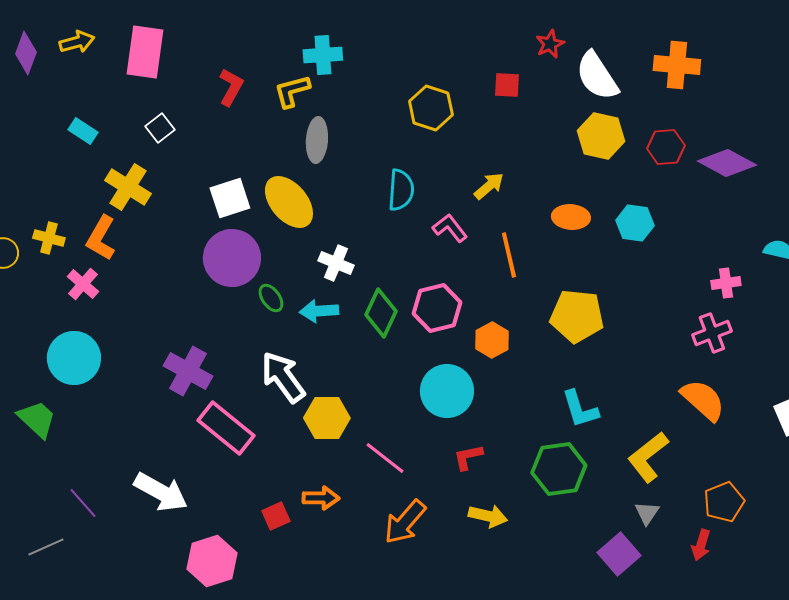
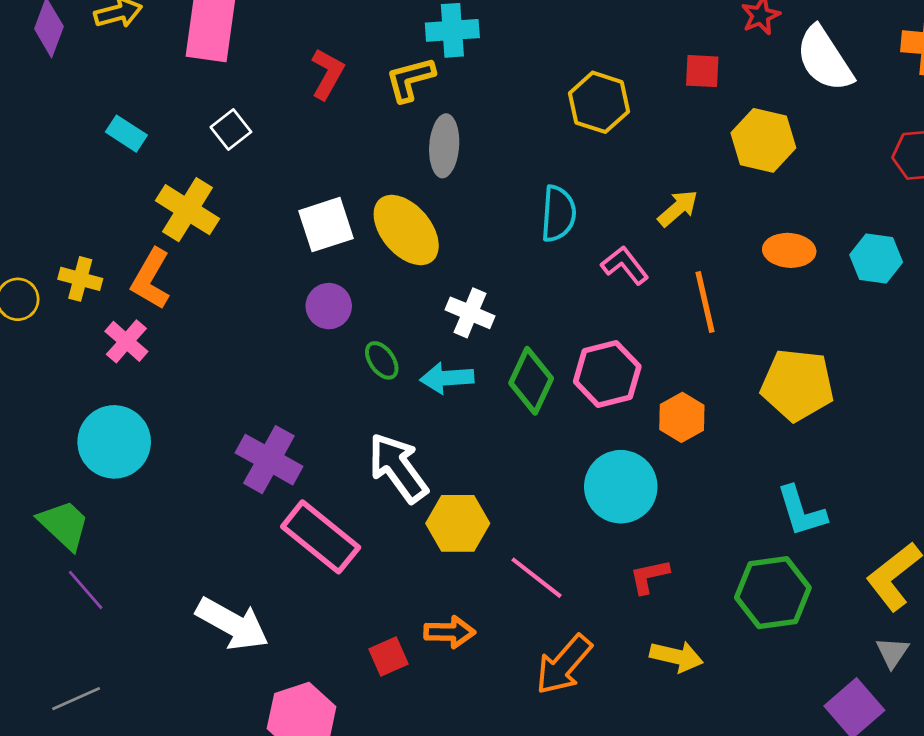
yellow hexagon: (601, 136) -> (763, 140), moved
purple circle: (232, 258) -> (329, 306), size x0.6
purple line: (83, 503) -> (86, 590), moved

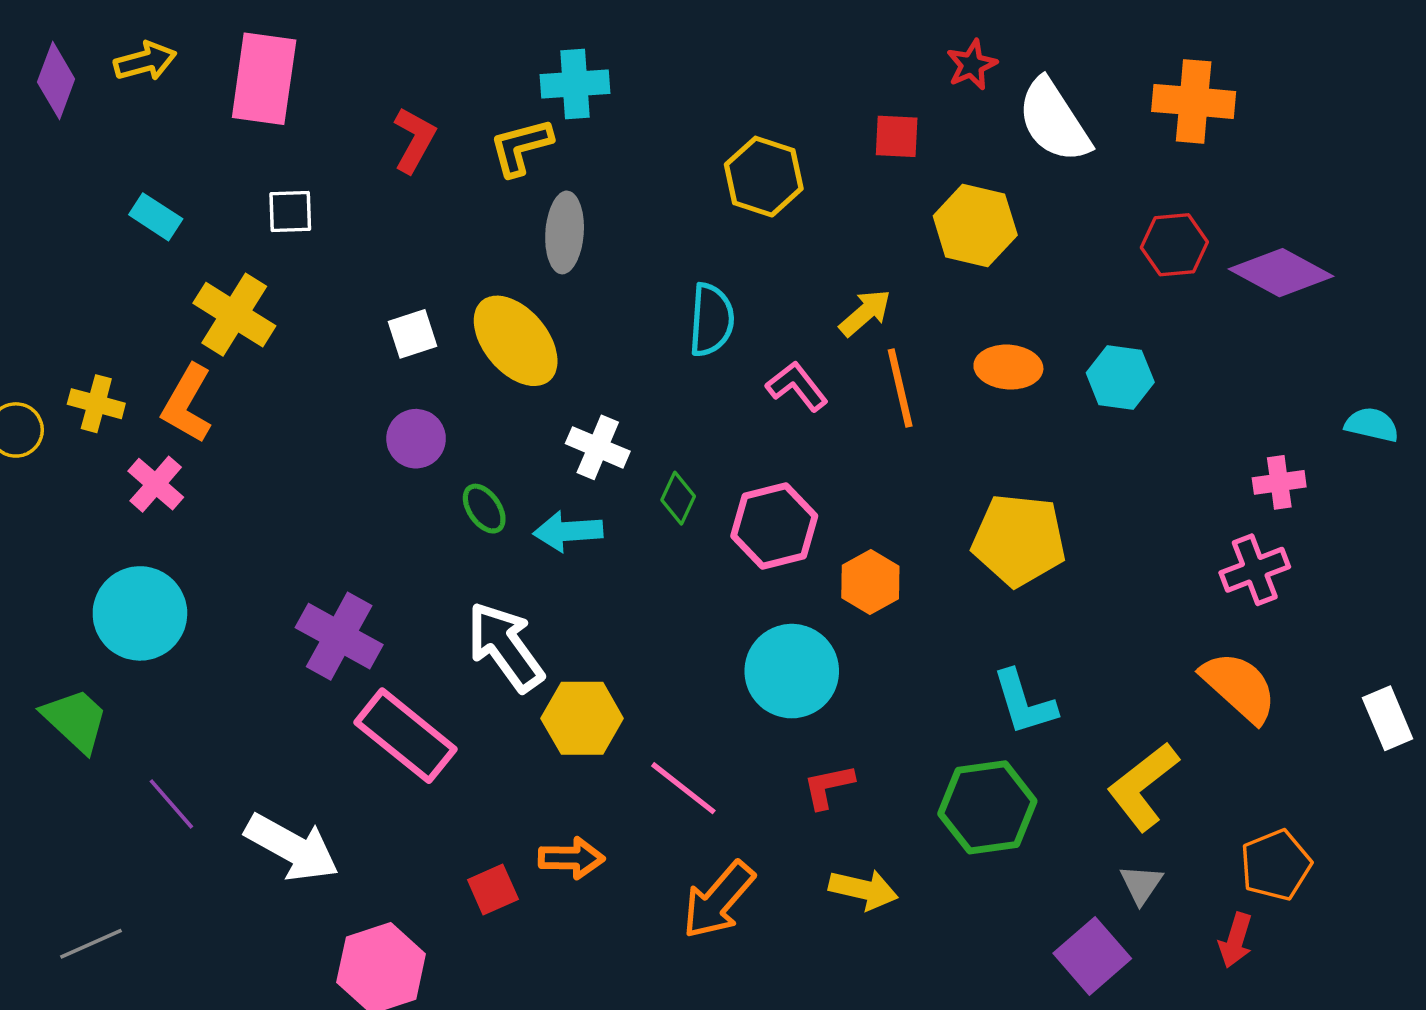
white square: (231, 130) -> (290, 212), turned 36
white square: (326, 225) -> (413, 334), size x0.7
orange line: (705, 302) -> (900, 388), moved
green diamond: (531, 381) -> (678, 498), moved, size x0.6
purple line: (86, 590) -> (171, 804), moved

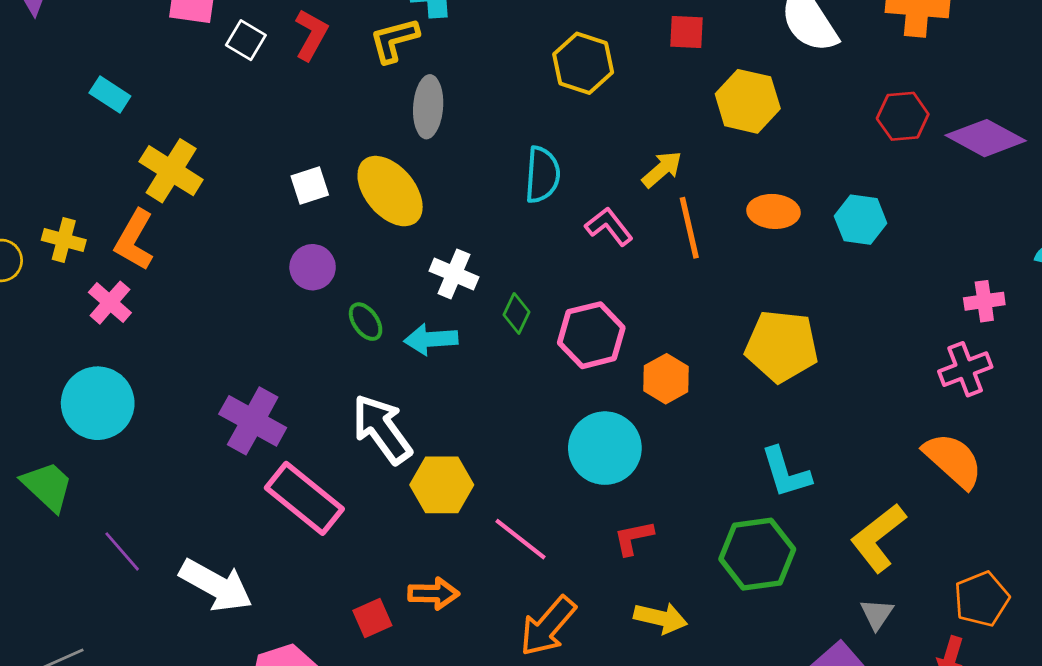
white square: (290, 212) -> (246, 40), moved, turned 33

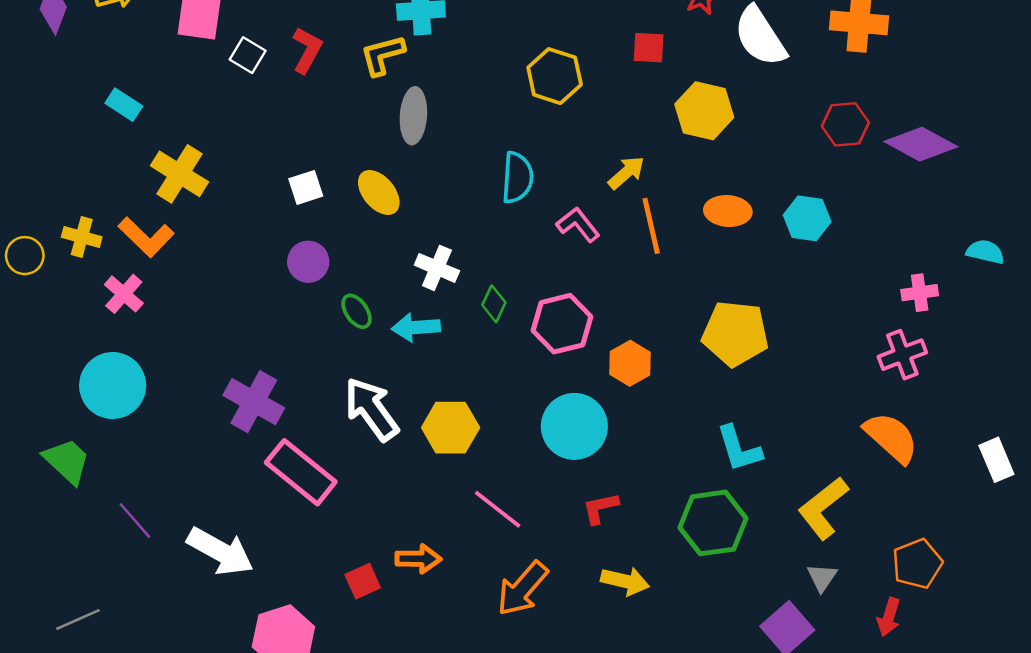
yellow ellipse: (390, 191) -> (379, 192), size x0.7
orange L-shape: (134, 240) -> (146, 237), turned -76
yellow hexagon: (442, 485) -> (451, 428), moved

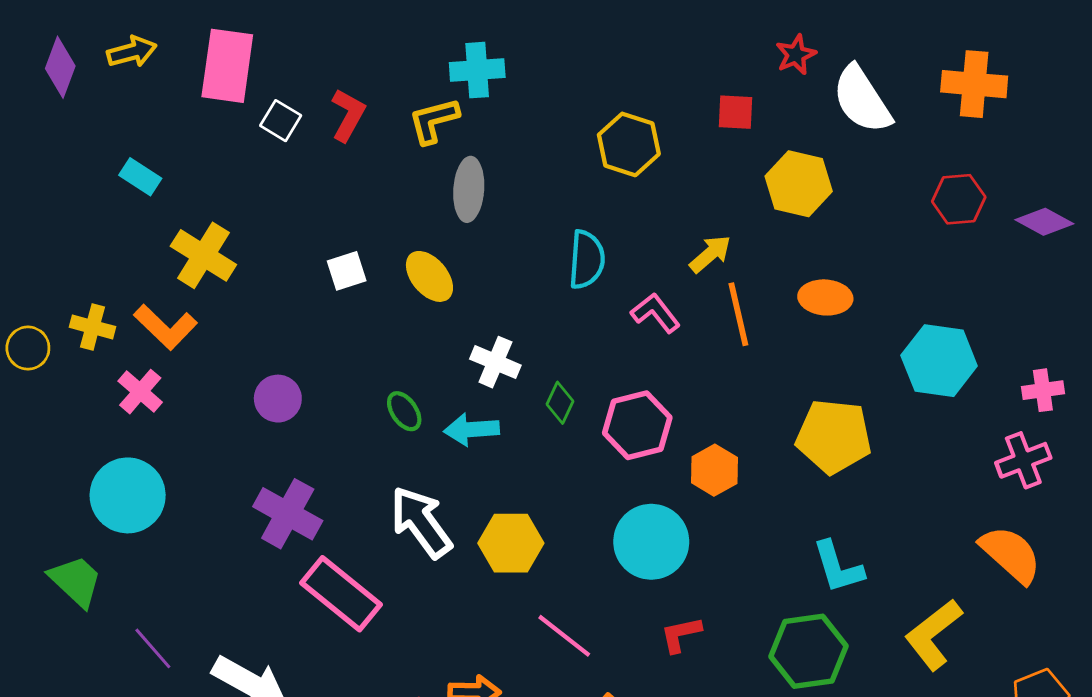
purple diamond: (921, 144) -> (1044, 222), size x0.7
cyan hexagon: (807, 218) -> (939, 361), moved, size x1.4
purple circle: (308, 262) -> (278, 399), moved

